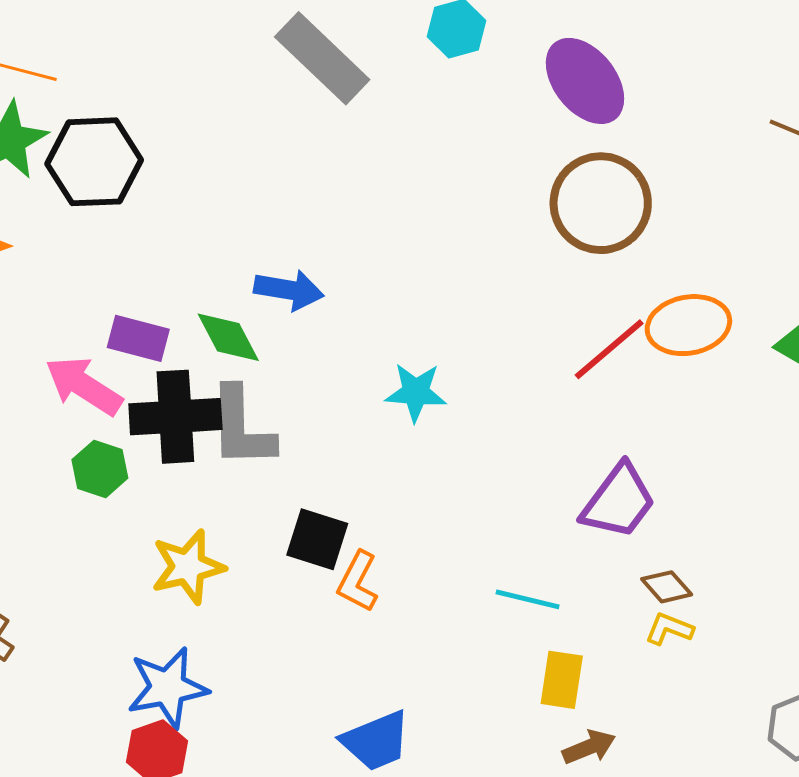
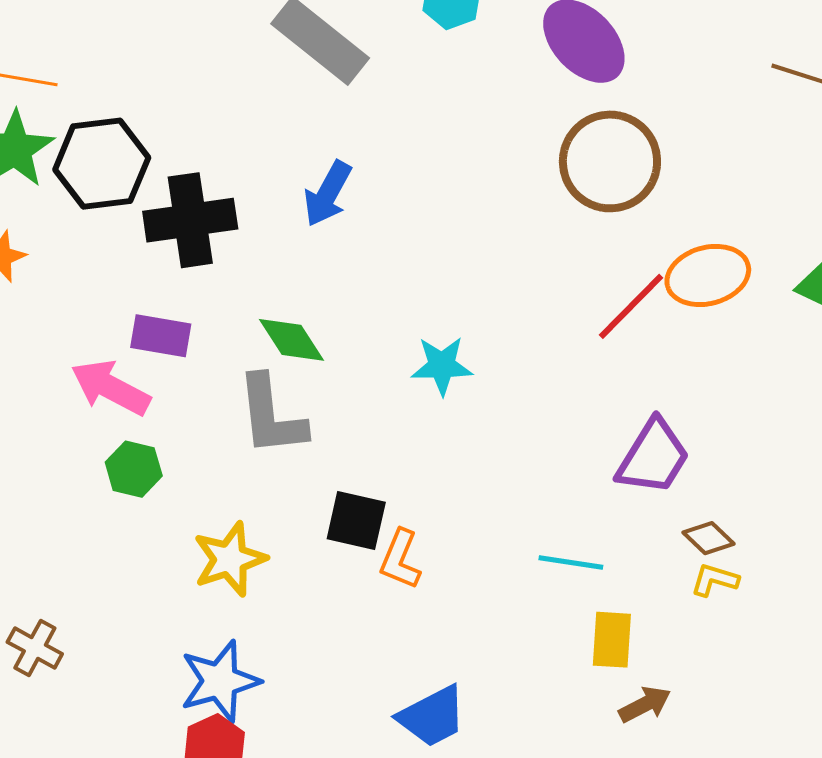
blue arrow: (289, 290) -> (328, 194), moved, turned 114
green diamond: (228, 337) -> (291, 340), moved
black cross: (175, 417) -> (190, 220), moved

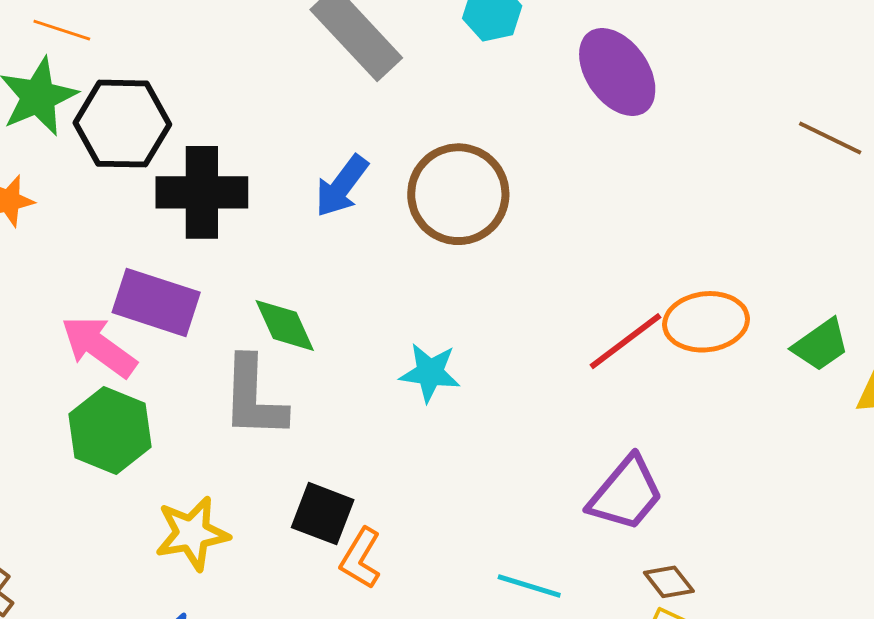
brown circle: (610, 161) -> (458, 194), moved
purple rectangle: (161, 336) -> (156, 302), size x1.4
green hexagon: (134, 469) -> (110, 430), size x1.5

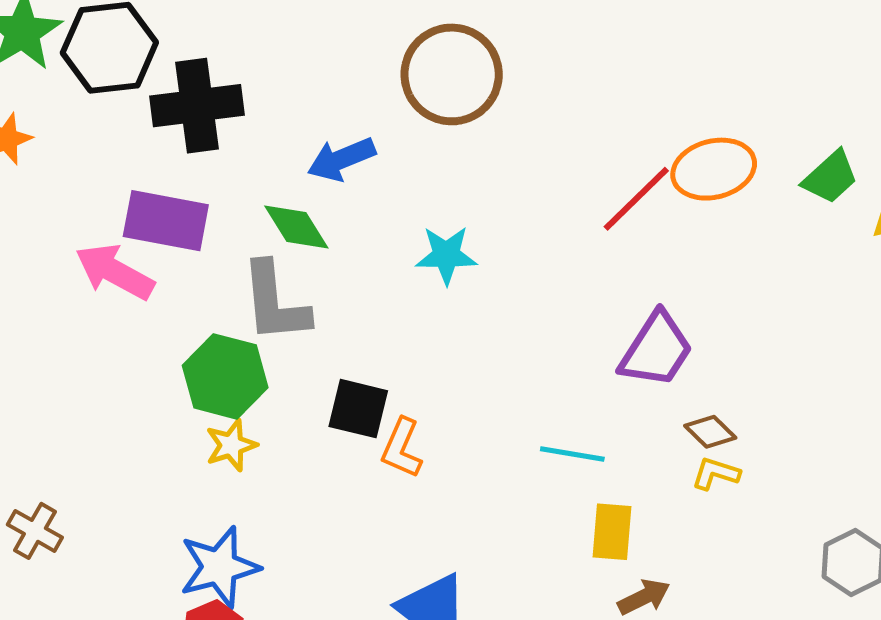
blue arrow: (342, 186) -> (341, 159), moved, turned 38
green hexagon: (110, 430) -> (225, 376), moved
yellow star: (192, 533) -> (231, 445), size x0.7

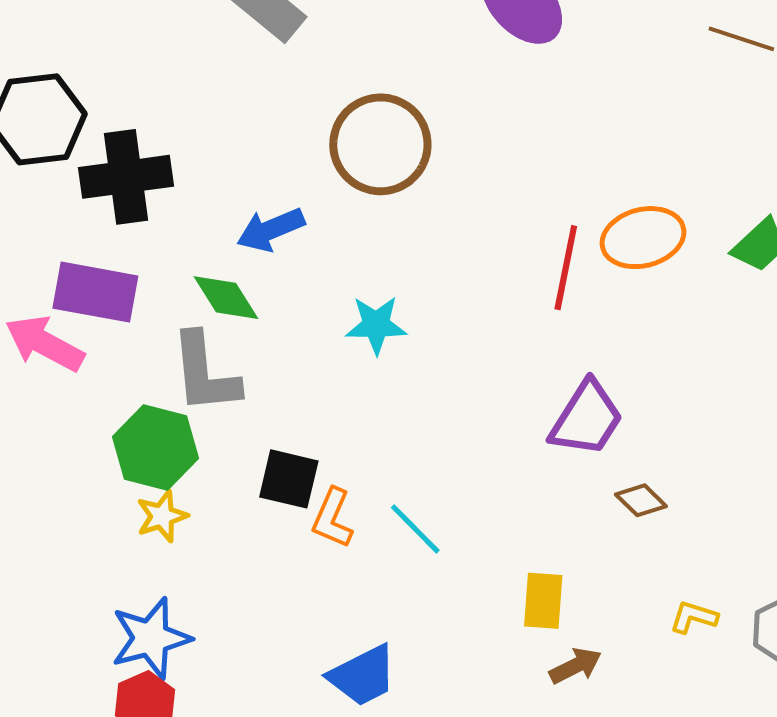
red line: (636, 199) -> (566, 268), turned -34
cyan line: (572, 454) -> (415, 529), moved, turned 36
yellow L-shape: (716, 474) -> (694, 617), moved

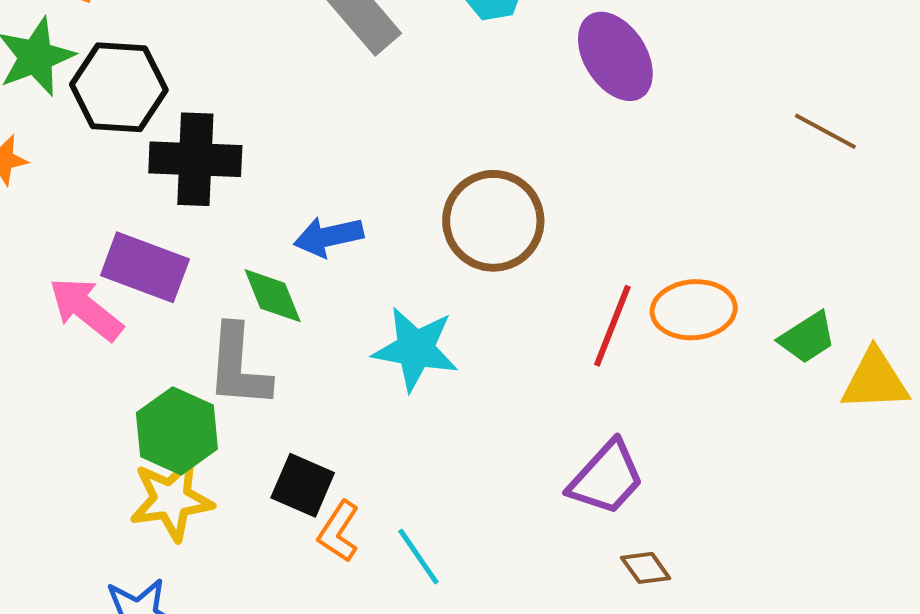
brown circle: (380, 144) -> (493, 221), moved
cyan star: (376, 325) -> (416, 349), size x1.4
yellow star: (162, 516) -> (171, 500), size x1.6

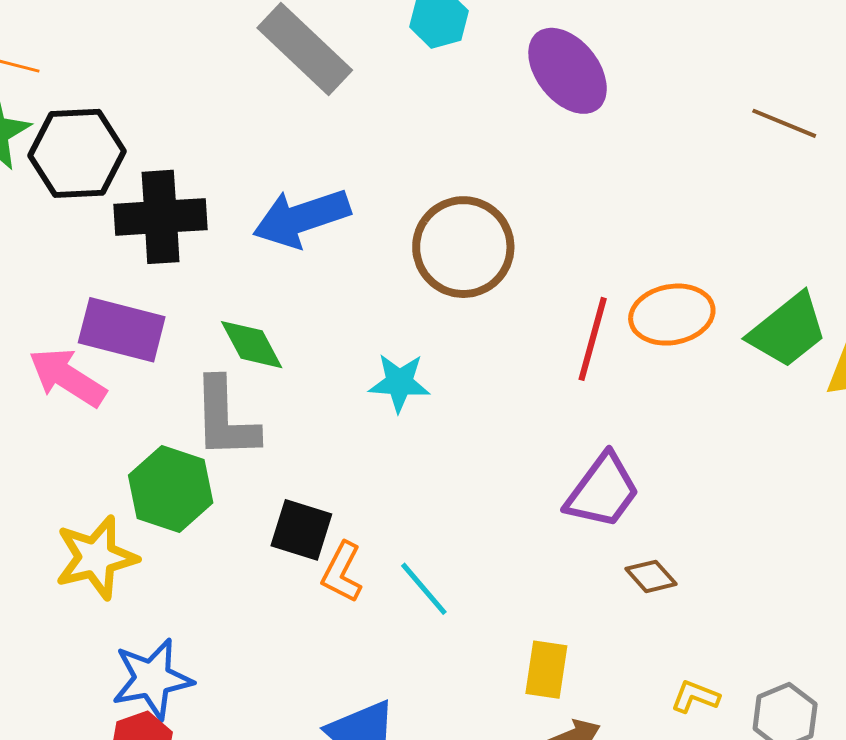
blue arrow: (329, 237) -> (302, 218), moved, size x1.4
green trapezoid: (807, 338) -> (788, 330), size x1.4
cyan star: (416, 349) -> (399, 383), size x0.7
yellow star: (171, 500) -> (96, 558), moved

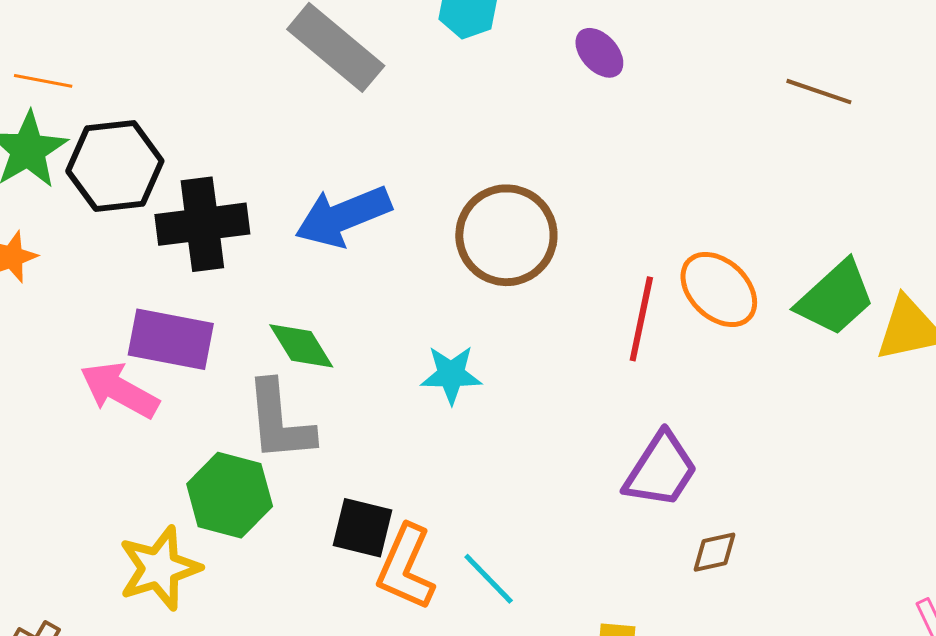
purple ellipse: (568, 71) -> (599, 53), size x0.6
orange ellipse: (672, 315) -> (719, 289), turned 58
orange L-shape: (342, 572) -> (406, 567), size x1.4
brown diamond: (651, 576) -> (714, 552), turned -57

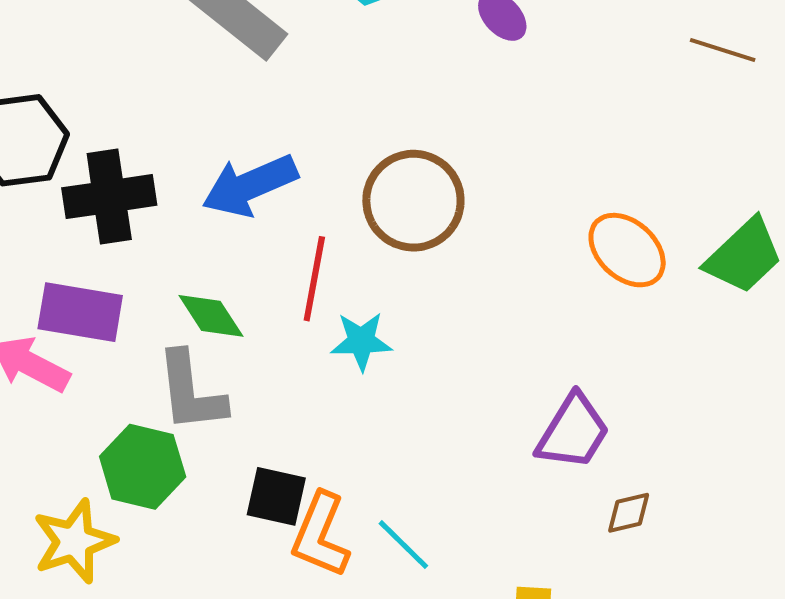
red line: (641, 319) -> (314, 279), moved

